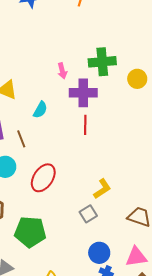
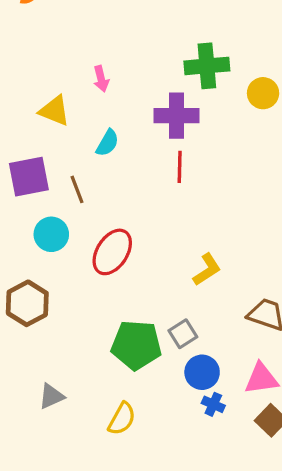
pink arrow: (62, 71) -> (101, 79), moved
gray square: (88, 214) -> (183, 334), moved
green pentagon: (30, 232) -> (136, 345), moved

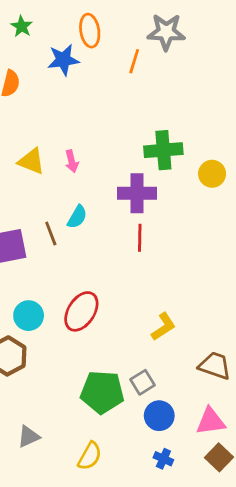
yellow triangle: (55, 111) -> (31, 161), moved
brown line: (77, 189) -> (51, 234), moved
cyan circle: (51, 234) -> (29, 316), moved
blue cross: (213, 404) -> (163, 459), moved

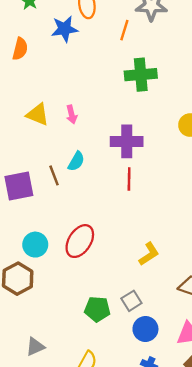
green cross: (163, 150) -> (141, 75), moved
green pentagon: (102, 392) -> (97, 309), size x0.7

